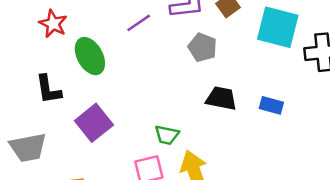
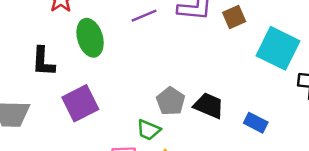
gray pentagon: (202, 47) -> (171, 101), moved

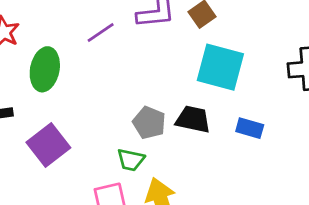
green ellipse: (90, 38) -> (45, 69), turned 39
cyan square: (278, 48) -> (220, 67), moved

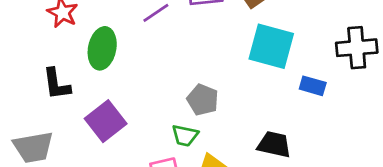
black trapezoid: (193, 119) -> (274, 144), moved
blue rectangle: (250, 128) -> (313, 86), moved

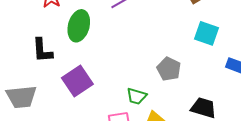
cyan square: (271, 46) -> (207, 33), size x0.7
gray pentagon: (203, 100) -> (169, 69), moved

